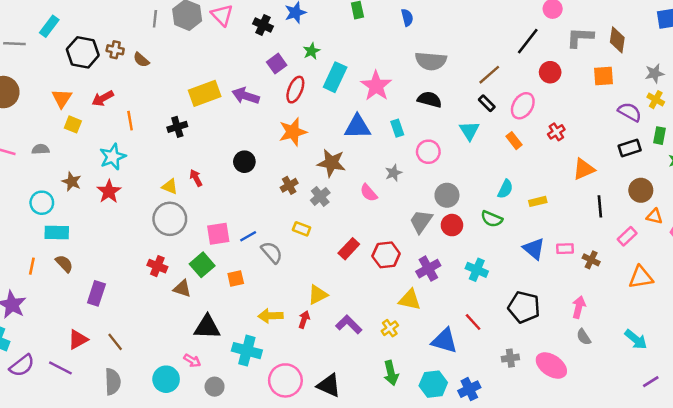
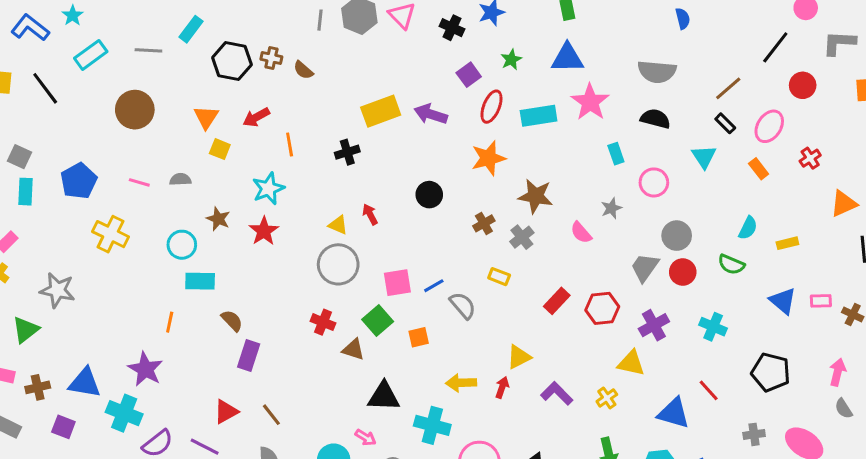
blue semicircle: (407, 18) -> (683, 19), moved
cyan rectangle: (335, 77) -> (539, 116), moved, turned 56
blue triangle: (357, 127) -> (567, 58), moved
brown semicircle: (64, 264) -> (232, 321), moved

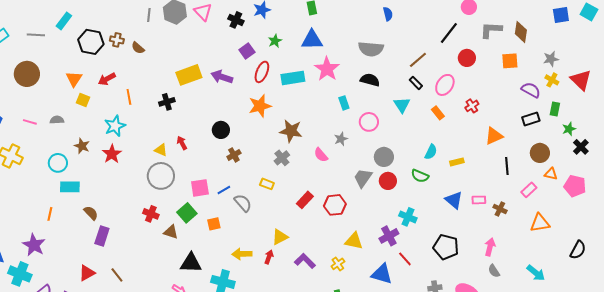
brown cross: (484, 223) -> (234, 155), moved
purple cross: (654, 325) -> (389, 236), moved

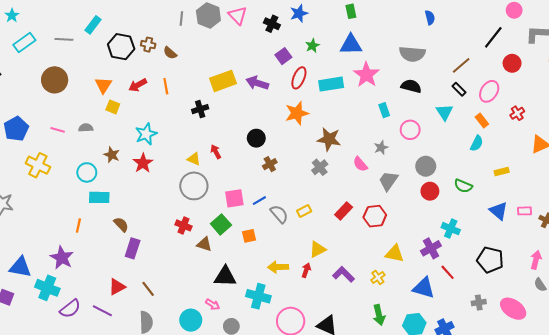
orange line: (129, 97) -> (166, 86), moved
cyan semicircle: (431, 152) -> (477, 143), moved
gray trapezoid: (363, 178) -> (388, 181), moved
yellow rectangle: (267, 184) -> (304, 211), moved, turned -48

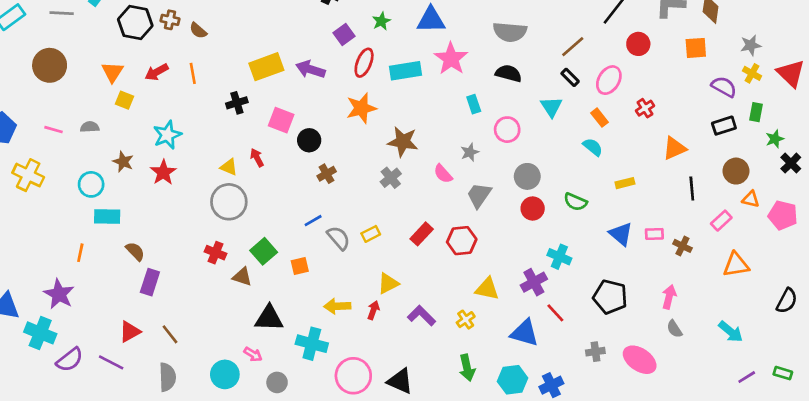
cyan semicircle: (477, 143) -> (593, 147), turned -77
pink square: (234, 198) -> (281, 120), moved, turned 30

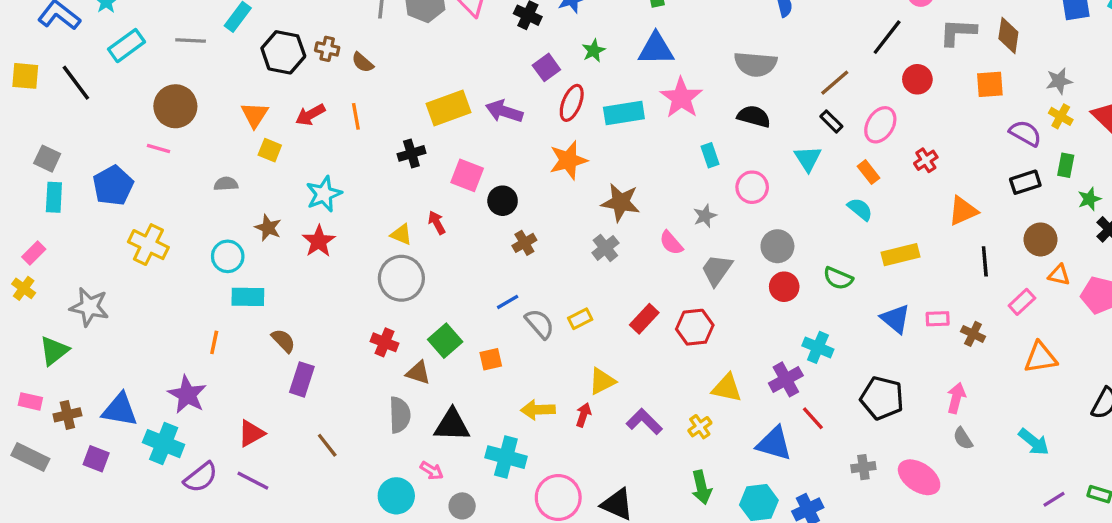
pink line: (54, 130) -> (159, 148), moved
yellow rectangle: (625, 183) -> (901, 255), size x1.5
red triangle: (130, 332) -> (251, 433), moved
gray semicircle: (167, 377) -> (400, 415), moved

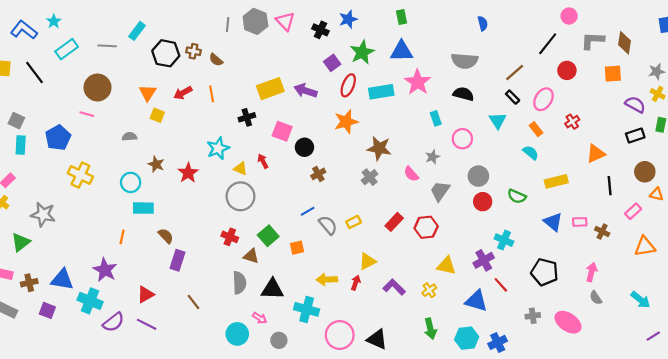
green star: (594, 51) -> (362, 52), size x1.6
cyan star: (324, 194) -> (218, 148), moved

